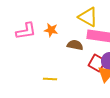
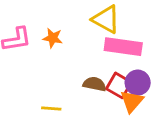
brown semicircle: (75, 45) -> (94, 84), moved

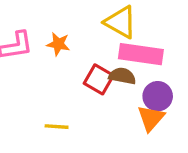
brown semicircle: (94, 84) -> (122, 76), moved
red square: (119, 85) -> (99, 79), moved

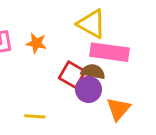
purple circle: (158, 96) -> (89, 89), moved

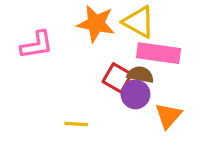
orange star: (36, 43) -> (96, 24), moved, size x1.6

